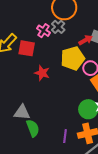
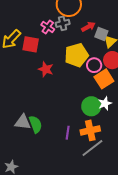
gray cross: (58, 27) -> (63, 23), turned 32
red arrow: (86, 40) -> (88, 27), moved
gray triangle: (22, 112) -> (23, 122), moved

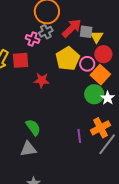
red arrow: (88, 27) -> (72, 28), size x1.5
green circle: (91, 106) -> (94, 94), moved
gray triangle: (23, 122) -> (28, 149), moved
green semicircle: (36, 124) -> (33, 127), moved

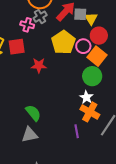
white star: (108, 98) -> (86, 97), moved
orange cross: (101, 128) -> (90, 112), moved, turned -30
purple line: (79, 136) -> (77, 131), moved

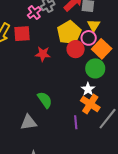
yellow triangle: (91, 19) -> (94, 25), moved
pink cross: (27, 25) -> (34, 12), turned 32
red circle: (99, 36) -> (76, 49), moved
green semicircle: (33, 113) -> (45, 100), moved

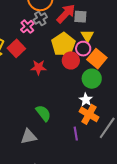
red square: (22, 34) -> (16, 48), turned -36

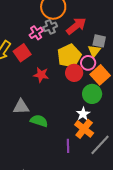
gray square: (80, 17) -> (99, 41), moved
green semicircle: (43, 113) -> (39, 121), turned -42
gray triangle: (29, 137) -> (21, 107), moved

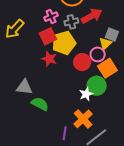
gray cross: (50, 27) -> (71, 22), moved
red square: (22, 53) -> (48, 36), moved
yellow pentagon: (69, 56) -> (64, 43), moved
white star: (83, 114) -> (86, 94), moved

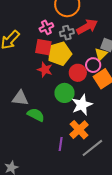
red square: (48, 36) -> (43, 47), turned 36
green circle: (97, 86) -> (64, 93), moved
white star: (86, 94) -> (82, 105), size x1.5

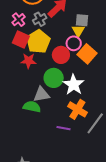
red square: (43, 47) -> (21, 39), turned 30
gray triangle: (20, 98) -> (41, 94), moved
purple line: (61, 144) -> (64, 128), turned -72

